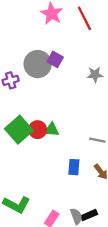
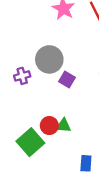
purple square: (55, 59) -> (67, 80), moved
green square: (19, 130) -> (30, 142), moved

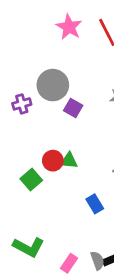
green square: (30, 142) -> (31, 180), size x0.7
blue rectangle: (86, 163) -> (95, 204), turned -35

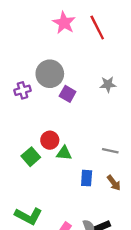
green triangle: (69, 161) -> (64, 153), moved
blue rectangle: (95, 204) -> (87, 178), turned 35

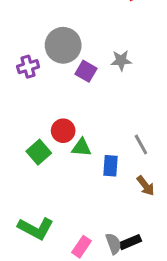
gray star: (108, 84) -> (121, 61), moved
gray line: (110, 151) -> (141, 144), turned 49
blue rectangle: (87, 178) -> (110, 166), moved

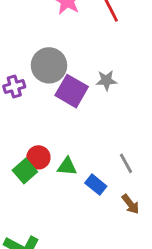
purple square: (86, 71) -> (72, 91), size x1.5
red circle: (63, 131) -> (38, 157), moved
blue rectangle: (110, 166) -> (96, 185), turned -55

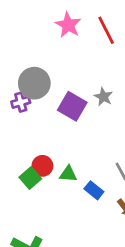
gray circle: (49, 65) -> (34, 83), moved
gray star: (106, 80) -> (103, 97), turned 30

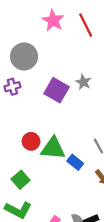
gray circle: (34, 83) -> (24, 56), moved
green triangle: (68, 174) -> (53, 148), size x1.6
green square: (30, 178) -> (21, 180), moved

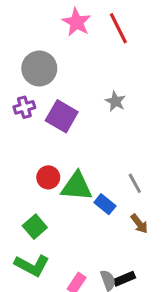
purple square: (57, 90) -> (62, 116), moved

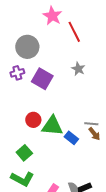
red line: (118, 28) -> (74, 32), moved
gray line: (135, 183) -> (91, 124), turned -56
brown arrow: (139, 224) -> (94, 134), moved

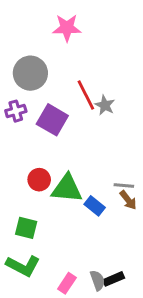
pink star: (52, 16) -> (67, 28), turned -30
red line: (74, 32) -> (86, 95), moved
green square: (24, 153) -> (26, 228), turned -35

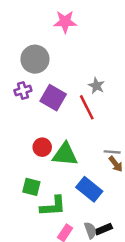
red line: (86, 95) -> (87, 107), moved
blue rectangle: (95, 206) -> (89, 189), moved, size x1.5
green L-shape: (23, 266) -> (53, 206), moved, turned -32

